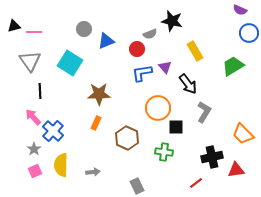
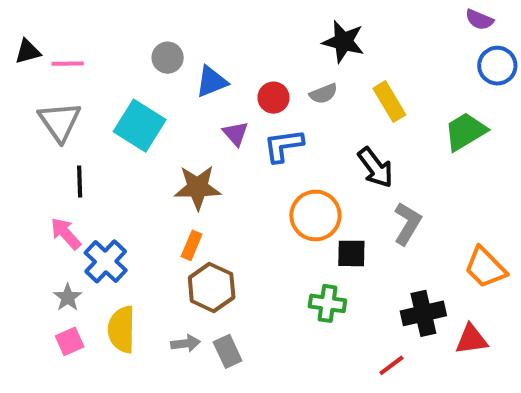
gray semicircle: (150, 34) -> (323, 94), moved
purple triangle: (165, 67) -> (236, 134), moved
brown hexagon: (127, 138) -> (212, 287), moved
gray rectangle: (137, 186) -> (228, 351), moved

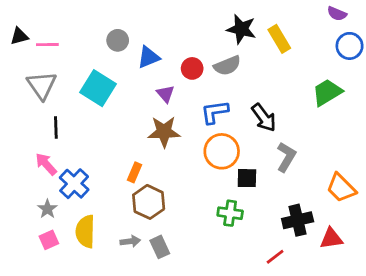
gray semicircle: (323, 94) -> (227, 66), size x1.4
yellow rectangle: (389, 102) -> (279, 39), moved
blue L-shape: (283, 146) -> (215, 112), moved
brown star: (198, 188) -> (164, 132), moved

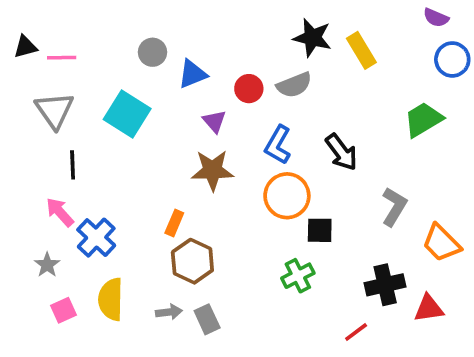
blue L-shape: (215, 112) -> (278, 145), turned -52
gray L-shape: (286, 157) -> (394, 207), moved
gray star: (47, 209) -> (47, 265), moved
green cross: (230, 213) -> (298, 276), turned -35

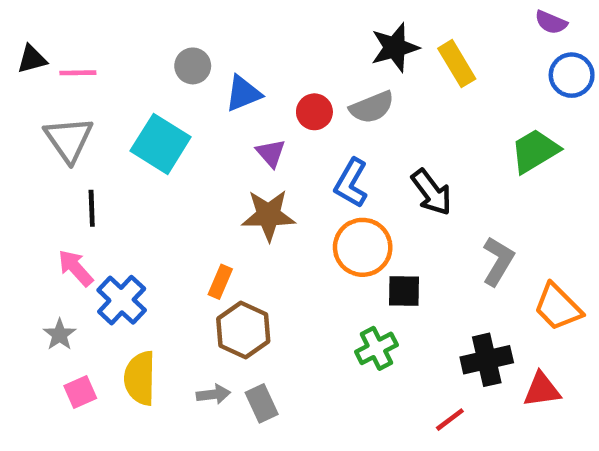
black star: (312, 38) -> (395, 48), turned -30

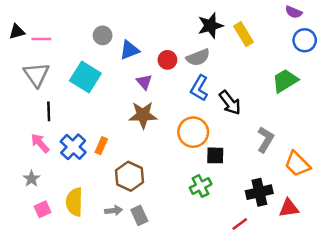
blue L-shape: (351, 183) -> (199, 88), moved
orange rectangle: (220, 282) -> (101, 146), moved
blue cross: (122, 300) -> (73, 147), moved

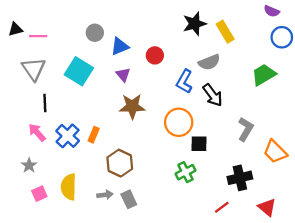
gray semicircle: (198, 57) -> (209, 62), moved
purple triangle: (144, 82) -> (123, 75), moved
red triangle: (289, 208) -> (267, 207), moved, turned 48

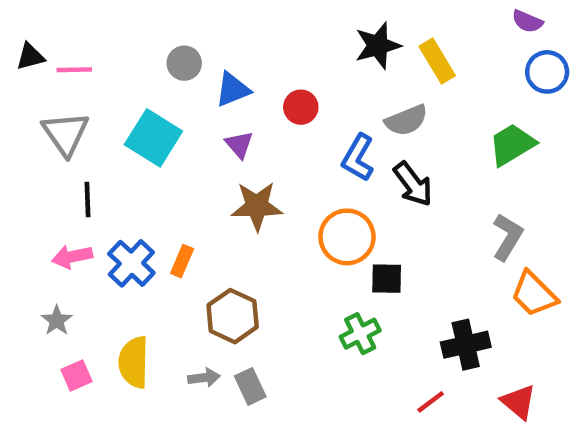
gray L-shape: (246, 129) -> (508, 237), moved
pink arrow: (37, 132) -> (72, 257), turned -60

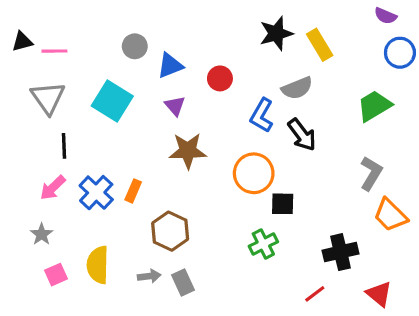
pink arrow: (72, 257) -> (53, 188), turned -32

